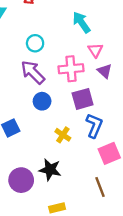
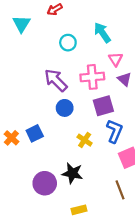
cyan circle: (35, 43) -> (68, 43), moved

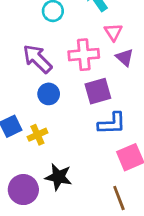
blue L-shape: (114, 131) -> (112, 123), turned 65
yellow cross: (85, 140) -> (37, 135), moved, turned 32

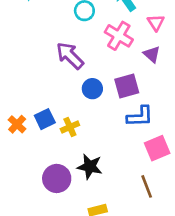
pink triangle: (113, 32) -> (156, 23), moved
pink cross: (84, 55) -> (119, 36), moved, turned 36
blue circle: (49, 94) -> (92, 89), moved

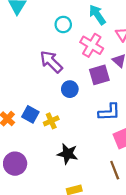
purple square: (127, 86) -> (99, 75), moved
blue square: (45, 119) -> (30, 114), turned -35
purple circle: (57, 178) -> (15, 164), moved

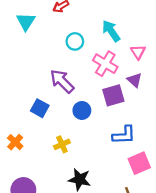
blue square: (30, 114) -> (40, 108), moved

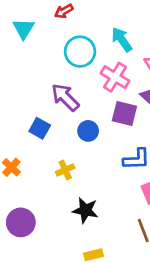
cyan circle: (75, 41) -> (80, 52), size x1.5
purple square: (113, 95) -> (124, 113), turned 30

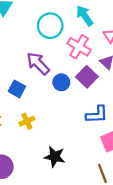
purple square: (124, 113) -> (87, 77), turned 30
blue circle: (88, 131) -> (61, 82), moved
yellow cross: (65, 170) -> (27, 121), moved

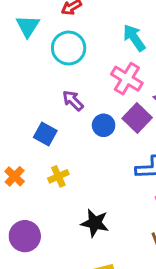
cyan circle: (50, 26) -> (69, 48), moved
purple arrow: (38, 63) -> (73, 101), size x0.7

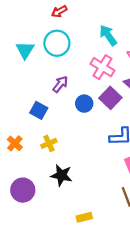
cyan triangle: (28, 26) -> (25, 50), moved
purple arrow: (73, 101) -> (60, 84), turned 84
black star: (95, 223) -> (61, 175), moved

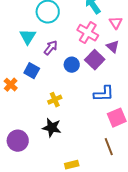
cyan triangle: (25, 50) -> (28, 37), moved
orange cross: (15, 143) -> (11, 85), moved
yellow cross: (49, 143) -> (55, 100), moved

